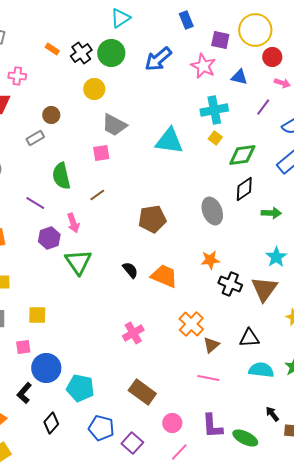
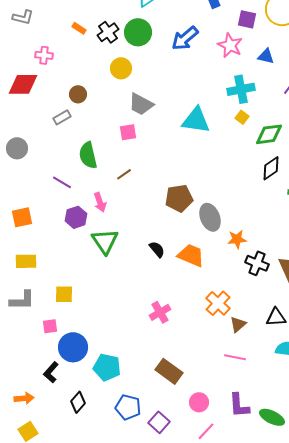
gray ellipse: (212, 211) -> (210, 217), moved

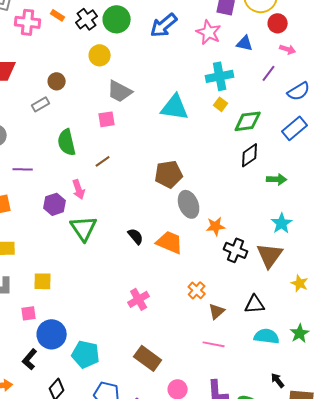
pink cross: (44, 55) -> (28, 22), moved, size x1.4
purple line: (62, 182) -> (23, 169), moved, turned -30
brown pentagon: (179, 198) -> (169, 174), moved
orange cross: (218, 303) -> (197, 290), size x0.7

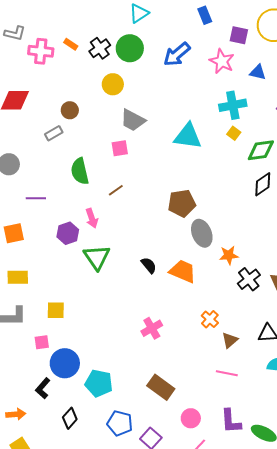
black cross: (236, 250) -> (249, 279), turned 30

